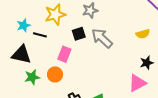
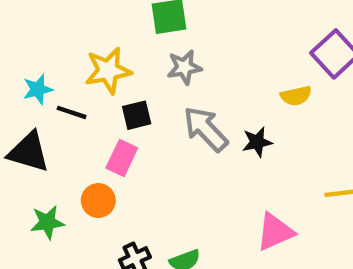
black square: (79, 34) -> (137, 115), moved
yellow semicircle: (143, 34) -> (296, 96), moved
black star: (147, 63) -> (257, 142), moved
green star: (32, 77) -> (47, 222), moved

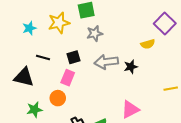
yellow star: (108, 71) -> (59, 23), moved
cyan star: (38, 89) -> (29, 28), moved
gray arrow: (206, 129) -> (106, 62), turned -50
pink triangle: (275, 232) -> (130, 109), moved

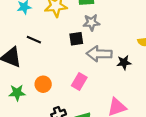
black square: (74, 57) -> (76, 39), moved
pink rectangle: (68, 78) -> (79, 81), moved

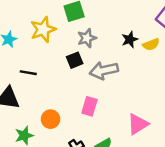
black star: (124, 63) -> (130, 39), moved

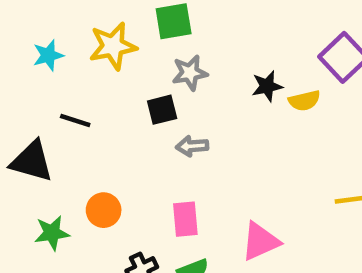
gray arrow: (104, 70) -> (192, 146), moved, size x0.6
pink rectangle: (89, 106) -> (185, 219), moved, turned -30

